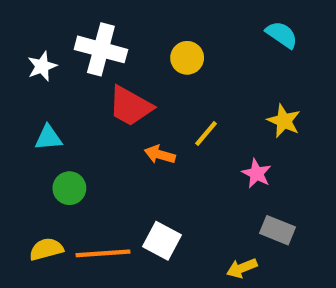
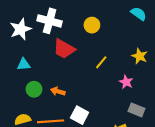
white star: (42, 66) -> (21, 29), size x1.5
orange arrow: (160, 155) -> (58, 91), moved

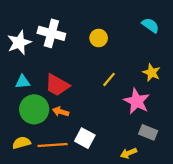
red trapezoid: (64, 49) -> (57, 85), moved
pink star: (126, 82) -> (137, 101), size x1.6
green circle: (34, 89) -> (34, 109), size x1.6

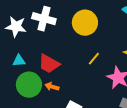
yellow circle: (99, 38) -> (85, 23), size x1.6
white star: (19, 43) -> (16, 27), turned 30

